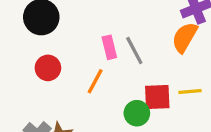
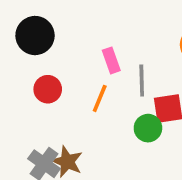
gray line: (134, 51) -> (142, 81), moved, turned 32

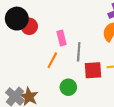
red circle: (48, 89) -> (29, 26), moved
green circle: (148, 128) -> (68, 87), moved

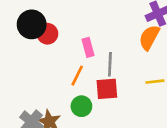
red square: (93, 70) -> (107, 89), moved
green circle: (68, 87) -> (81, 106), moved

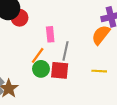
green circle: (81, 106) -> (41, 69), moved

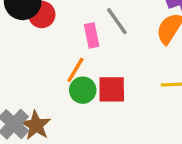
gray line: (65, 51) -> (117, 21), moved, turned -42

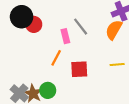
green circle: (83, 90) -> (48, 90), moved

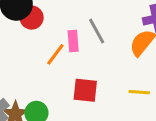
orange line: (56, 58) -> (55, 54), moved

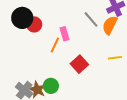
gray line: (97, 31) -> (91, 19), moved
red square: (85, 90) -> (79, 64), turned -36

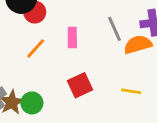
orange semicircle: (110, 25) -> (138, 45), turned 30
orange line: (55, 45) -> (36, 48), moved

